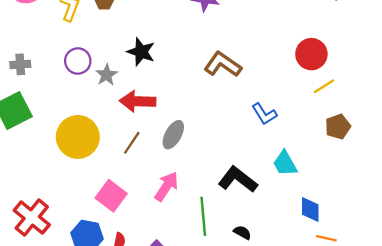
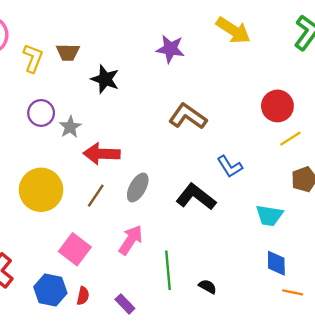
black star: (141, 52) -> (105, 79), moved
cyan trapezoid: (285, 163) -> (269, 215), moved, turned -52
black L-shape: (238, 180) -> (196, 197), moved

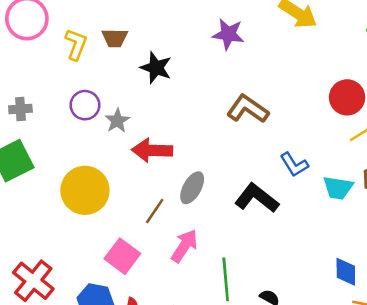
brown line: (96, 196) -> (155, 211), moved
cyan trapezoid: (269, 215) -> (338, 188), moved

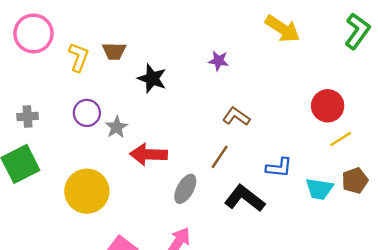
purple star: (228, 34) -> (218, 61), moved, size x0.7
brown L-shape: (248, 109) -> (236, 116), size x0.7
blue L-shape: (294, 165) -> (279, 167), turned -52
brown line: (155, 211) -> (220, 157), moved

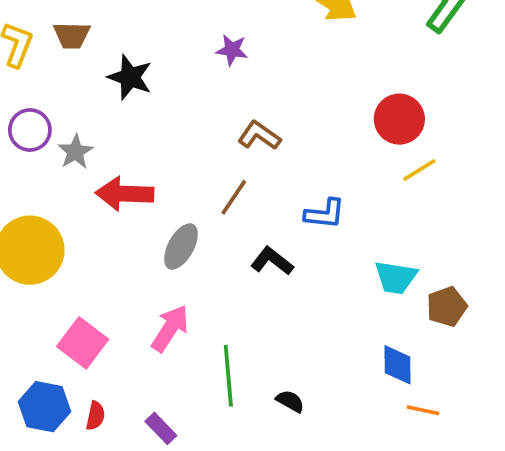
brown pentagon: (355, 181) -> (447, 307), moved
cyan trapezoid: (319, 189) -> (396, 277), moved
black L-shape: (245, 198) -> (272, 261), size x0.7

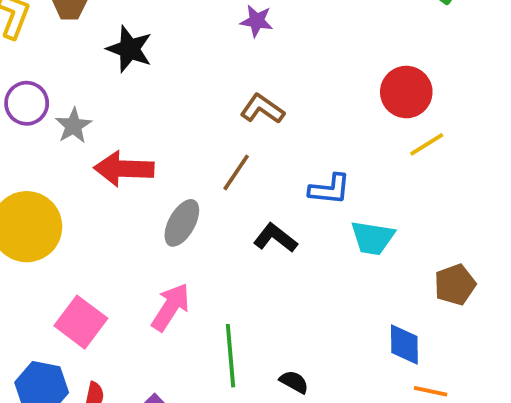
purple star: (232, 50) -> (257, 21), moved
cyan trapezoid: (396, 277) -> (373, 238), moved

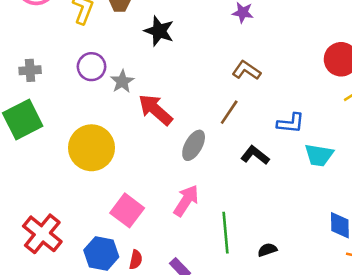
red arrow: (124, 169) -> (155, 110), turned 39
black semicircle: (294, 382) -> (267, 250), turned -48

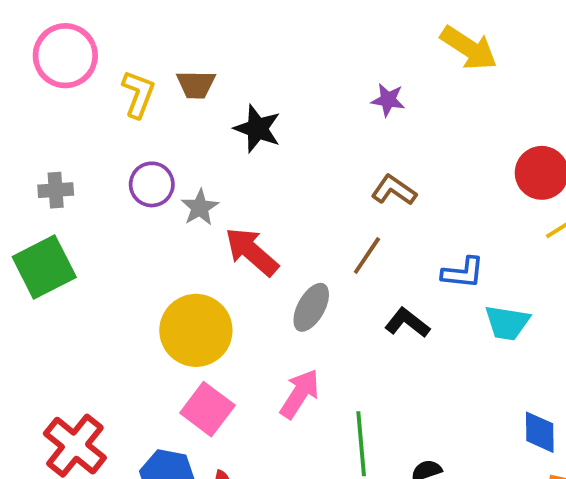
yellow circle: (92, 148) -> (196, 330), moved

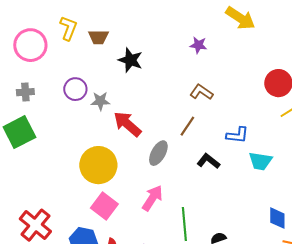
pink circle: (65, 56) -> (30, 45), moved
yellow L-shape: (138, 94) -> (68, 28), moved
gray star: (200, 207) -> (100, 101), turned 30

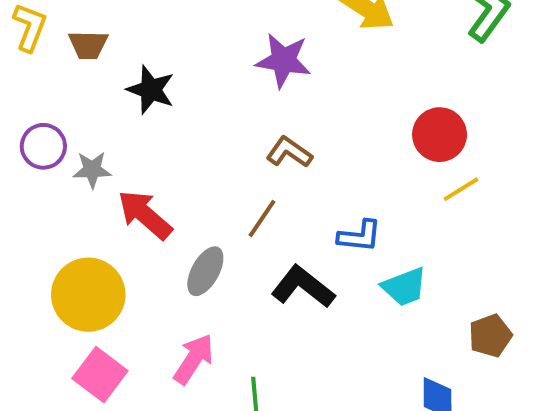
purple star: (198, 45) -> (283, 60), size x1.6
black L-shape: (208, 161) -> (303, 287), size x1.4
cyan trapezoid: (260, 161) -> (404, 287), turned -30

